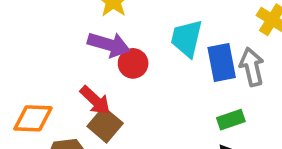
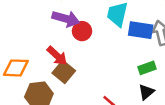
blue rectangle: (222, 63) -> (141, 30), turned -70

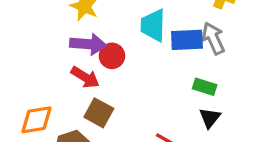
red arrow: (57, 56) -> (85, 77), moved
green rectangle: (147, 68) -> (205, 87), turned 48

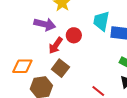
purple arrow: (88, 44) -> (45, 24), moved
red arrow: (85, 77) -> (56, 46), turned 84

